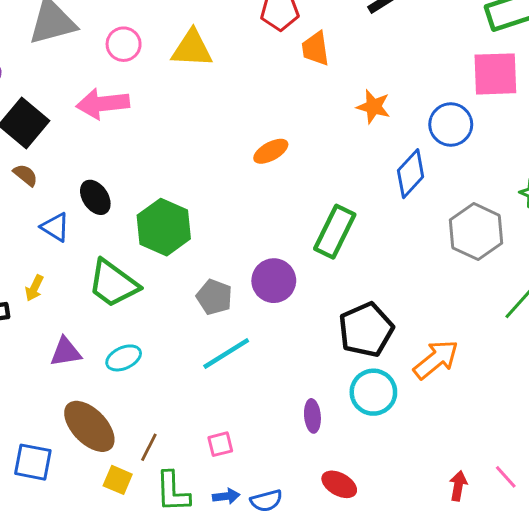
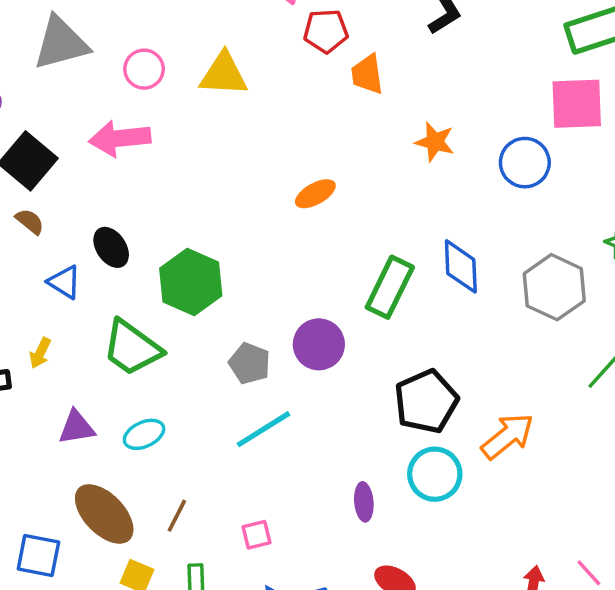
blue diamond: (411, 174) -> (461, 266), moved, turned -45
brown line: (149, 447) -> (177, 516), moved

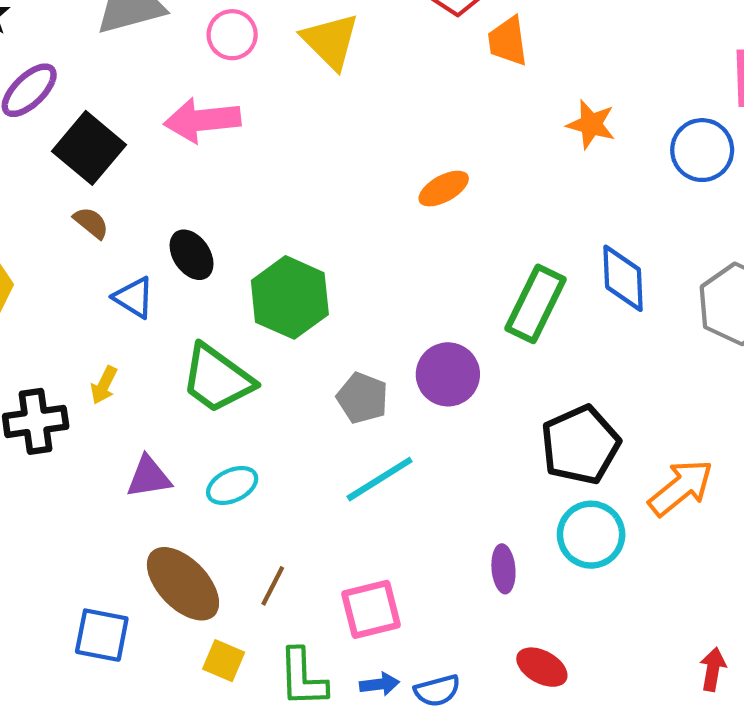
yellow triangle: (224, 74) -> (330, 41), turned 42
pink square: (257, 535) -> (371, 609), size x1.6

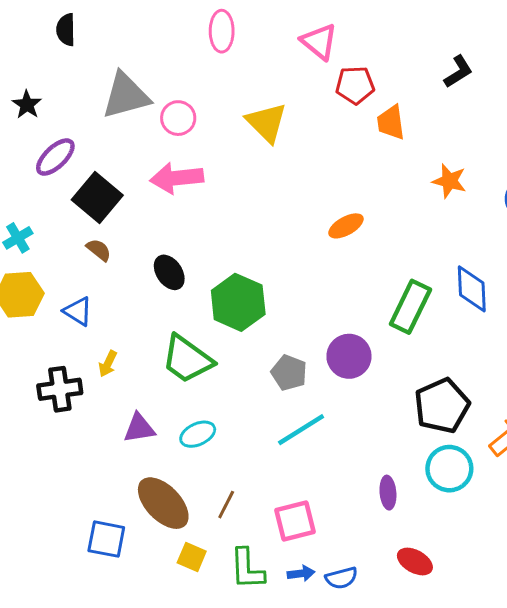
pink circle: (232, 35) -> (178, 118), moved
blue triangle: (134, 297) -> (78, 311), moved

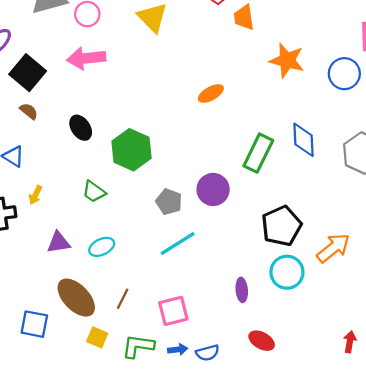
orange star: (449, 181) -> (287, 60), size x1.4
green trapezoid: (187, 359) -> (94, 192), size x0.6
green L-shape: (247, 569) -> (138, 346), turned 100

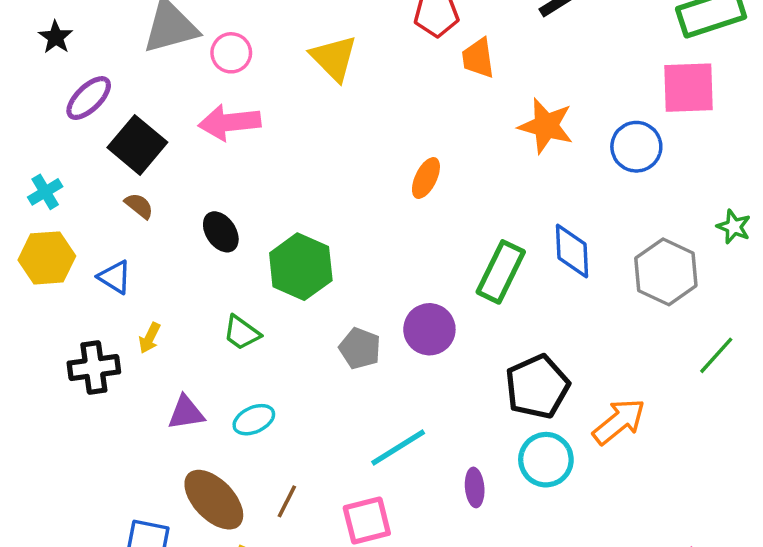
orange ellipse: (211, 94) -> (426, 178), turned -35
cyan line: (178, 244) -> (398, 447), moved

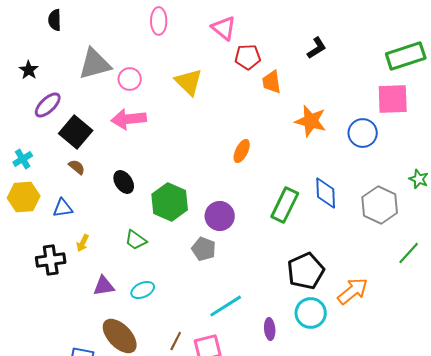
blue triangle: (115, 277) -> (63, 208), turned -40
purple circle: (429, 329) -> (220, 216), moved
brown line: (287, 501) -> (176, 341), moved

